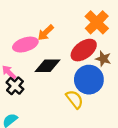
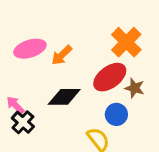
pink ellipse: (25, 45) -> (30, 49), moved
blue circle: (89, 80) -> (116, 114), size x0.6

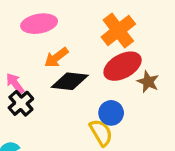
orange cross: (126, 42) -> (118, 31), moved
orange arrow: (62, 55) -> (56, 57), moved
blue circle: (116, 114) -> (111, 113), moved

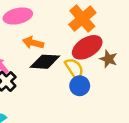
orange arrow: (56, 57) -> (33, 43), turned 54
yellow semicircle: (101, 133) -> (74, 69), moved

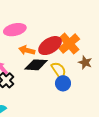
orange cross: (82, 19) -> (69, 44), moved
red ellipse: (87, 47) -> (50, 46), moved

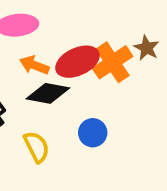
brown star: (85, 62) -> (146, 48), moved
yellow semicircle: (59, 70) -> (37, 147), moved

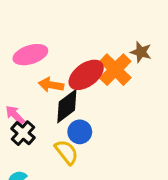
black diamond: (48, 93) -> (67, 106), turned -36
blue circle: (93, 133) -> (80, 132), moved

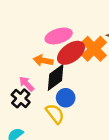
pink ellipse: (30, 55) -> (59, 36), moved
pink arrow: (15, 115) -> (27, 84), moved

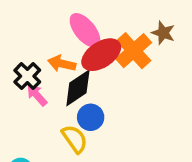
pink ellipse: (59, 36) -> (85, 30), turned 65
black cross: (21, 98) -> (27, 76), moved

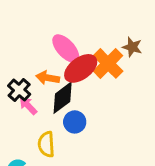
yellow semicircle: (75, 139) -> (46, 144), moved, turned -145

